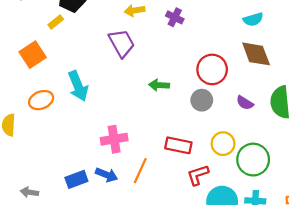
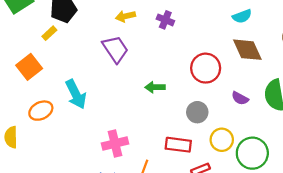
gray circle: (202, 100) -> (197, 112), moved

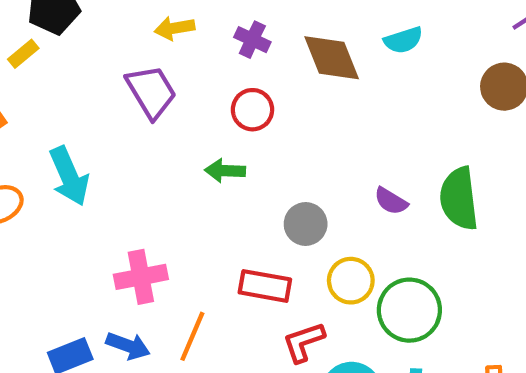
brown diamond: (247, 50) -> (332, 58), moved
red circle: (206, 68) -> (252, 110), moved, size x0.7

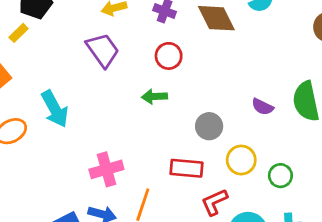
green circle: (409, 310) -> (280, 176), size x0.6

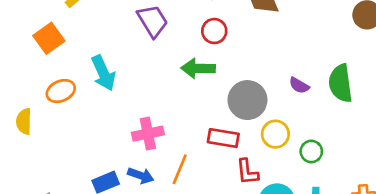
green arrow: (154, 97) -> (198, 68), size x1.4
gray circle: (209, 126) -> (247, 100), size x1.5
red L-shape: (214, 202) -> (247, 172), turned -76

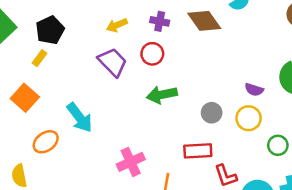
red circle: (214, 31) -> (152, 54), moved
gray circle: (247, 100) -> (212, 113), size x0.6
yellow circle: (275, 134) -> (249, 118), moved

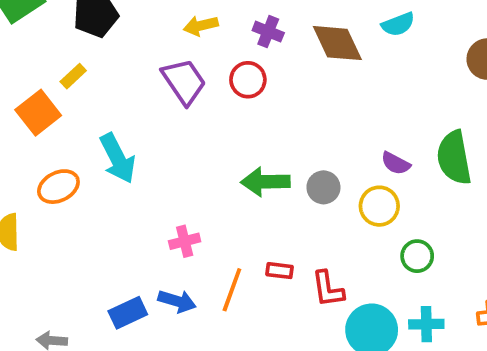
yellow rectangle: (40, 58) -> (73, 76), moved
green arrow: (162, 95) -> (265, 182), moved
red rectangle: (198, 151) -> (279, 271), moved, size x0.6
pink cross: (131, 162) -> (185, 241), size x0.7

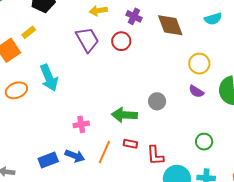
cyan semicircle: (398, 24) -> (213, 19), moved
green arrow: (265, 182) -> (124, 115), moved
yellow circle: (379, 206) -> (199, 64), moved

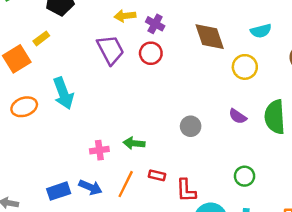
purple cross: (134, 16) -> (155, 24), moved
yellow circle: (199, 64) -> (245, 67), moved
green arrow: (124, 115) -> (134, 143), moved, size x0.7

